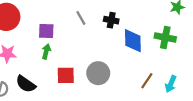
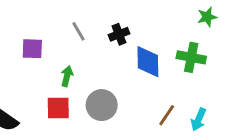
black cross: (111, 20) -> (119, 34), turned -32
green arrow: (46, 52) -> (67, 76), moved

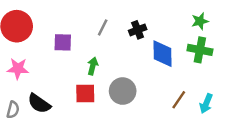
green star: (207, 17) -> (200, 21), moved
gray line: (79, 31) -> (103, 27), turned 56

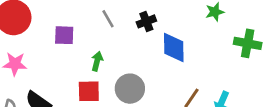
gray line: (103, 27) -> (108, 19), turned -56
green cross: (200, 50) -> (248, 43), moved

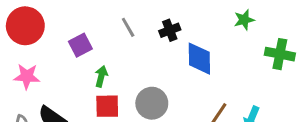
purple square: (64, 35) -> (80, 45), turned -30
green arrow: (97, 61) -> (101, 76), moved

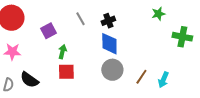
blue diamond: (199, 59) -> (109, 44), moved
gray circle: (152, 103) -> (112, 70), moved

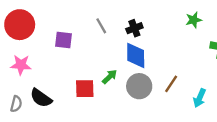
purple square: (48, 31) -> (63, 40), turned 35
green arrow: (62, 52) -> (110, 77), moved, turned 32
brown line: (141, 77) -> (171, 84), moved

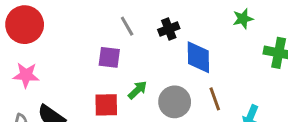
purple square: (63, 40) -> (109, 57), moved
blue diamond: (136, 55) -> (198, 57), moved
brown line: (171, 84) -> (215, 99), turned -54

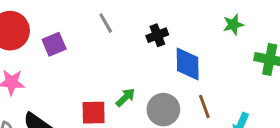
gray line: (127, 26) -> (106, 23), moved
purple square: (109, 57) -> (54, 44), moved, turned -30

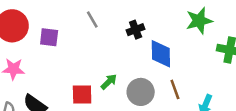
green star: (233, 25) -> (199, 21), size x1.5
purple square: (54, 44) -> (49, 37), turned 30

